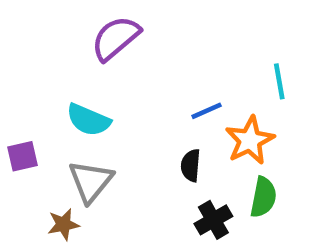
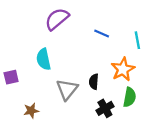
blue line: (207, 111) -> (102, 34), moved, turned 48
cyan semicircle: (88, 120) -> (43, 59), turned 55
gray triangle: (91, 181) -> (67, 89), moved

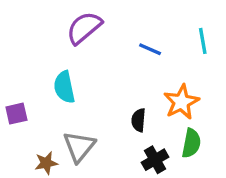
cyan line: (137, 40) -> (203, 41), moved
gray triangle: (67, 89) -> (79, 147), moved

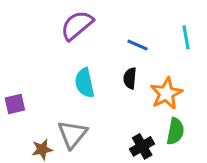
cyan semicircle: (64, 87) -> (85, 83), moved
black semicircle: (139, 120) -> (130, 78), moved

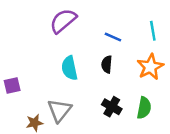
orange star: (166, 93) -> (150, 67), moved
black cross: (142, 146) -> (112, 107), moved, turned -30

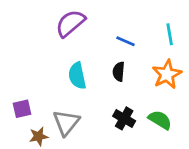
purple square: (12, 86) -> (22, 109), moved
green semicircle: (144, 108) -> (160, 120), turned -70

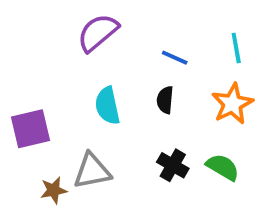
purple square: (22, 109) -> (31, 129), moved, size x1.5
gray triangle: (66, 123) -> (92, 171), turned 40

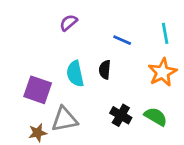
purple semicircle: (98, 33) -> (68, 23), size x0.6
black semicircle: (165, 100) -> (105, 70), moved
purple square: (31, 129) -> (38, 90), moved, turned 32

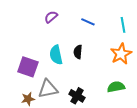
blue line: (122, 40) -> (88, 22), moved
black cross: (121, 115) -> (77, 96), moved
green semicircle: (156, 117) -> (116, 87), turned -42

